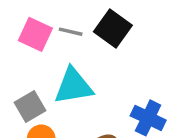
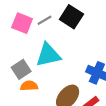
gray line: (71, 32) -> (45, 20), turned -40

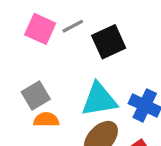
black square: (71, 17) -> (109, 42), moved, turned 30
cyan triangle: (48, 55) -> (99, 100), moved

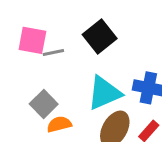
gray line: (73, 26) -> (53, 53), moved, turned 30

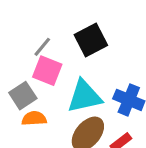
pink square: (32, 40) -> (47, 71), moved
gray line: (53, 53) -> (42, 47), turned -50

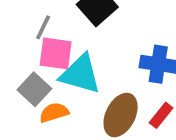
cyan triangle: (84, 96) -> (80, 74), moved, turned 42

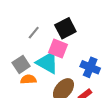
pink square: (56, 53) -> (58, 49), moved

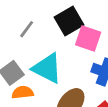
pink square: (58, 49) -> (88, 38), moved

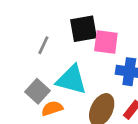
black square: (69, 21) -> (84, 29), turned 32

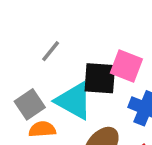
black square: (84, 29) -> (100, 78), moved

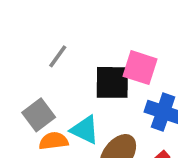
cyan triangle: (74, 101) -> (85, 130), moved, size x0.7

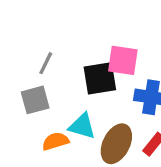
gray square: (39, 115) -> (35, 100), moved, turned 32

